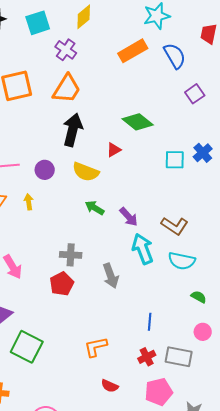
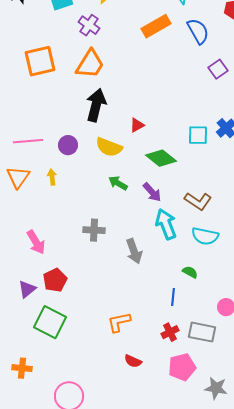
green diamond: (138, 122) -> (161, 158), moved
red pentagon: (62, 284) -> (55, 280), moved
green semicircle: (199, 297) -> (190, 272), moved

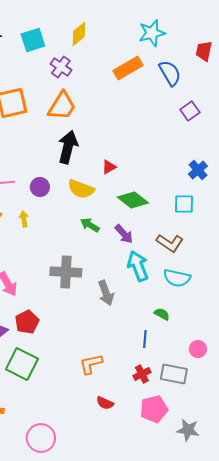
cyan square: (198, 135) -> (184, 204), moved
gray cross: (94, 230) -> (66, 272), size x1.4

